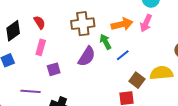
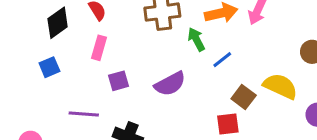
purple semicircle: (87, 56) -> (170, 84), moved, turned 30
yellow semicircle: (161, 73) -> (280, 86), turned 30

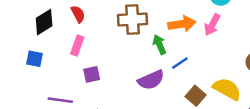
blue square: (49, 67) -> (34, 59), turned 30
purple semicircle: (170, 84) -> (151, 80), moved

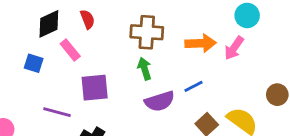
green arrow: (159, 44) -> (145, 69), moved
pink rectangle: (77, 46) -> (70, 50), moved, turned -66
purple square: (92, 74) -> (95, 88), size x1.5

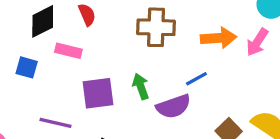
pink rectangle: (70, 50) -> (68, 51), turned -35
green arrow: (145, 69) -> (141, 86), moved
blue line: (194, 86) -> (196, 79), moved

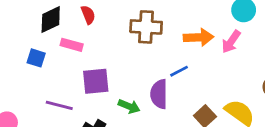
green arrow: (141, 86) -> (129, 106), moved, turned 130
purple semicircle: (173, 106) -> (159, 94), turned 108

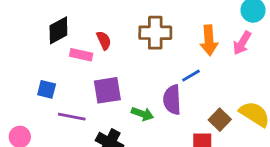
red semicircle: (88, 15) -> (104, 40), moved
orange arrow: (199, 37) -> (209, 40), turned 92
blue square: (36, 58) -> (47, 89), moved

